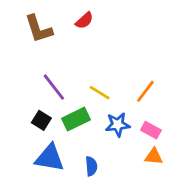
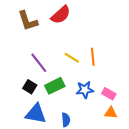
red semicircle: (84, 21) -> (61, 15), size x1.5
orange line: (145, 91) -> (93, 57), moved, turned -42
yellow line: (100, 93) -> (72, 58), moved

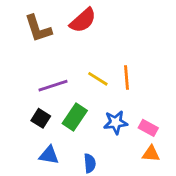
purple line: (39, 63) -> (53, 86), turned -70
green rectangle: (55, 86) -> (75, 117), turned -30
blue triangle: (36, 114) -> (49, 155), size x0.7

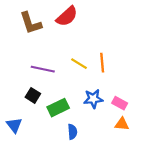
purple line: (53, 86) -> (43, 69), turned 30
green rectangle: (75, 117) -> (58, 108), moved, turned 30
blue triangle: (49, 155) -> (14, 125), moved, turned 42

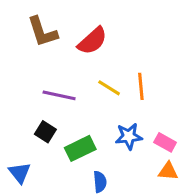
red semicircle: (67, 16) -> (92, 41), moved

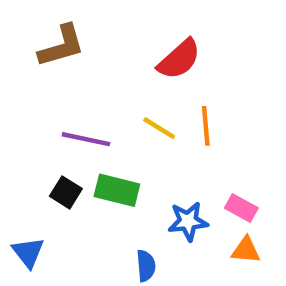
brown L-shape: (42, 32) -> (61, 46), turned -88
red semicircle: (92, 41) -> (179, 59), moved
blue star: (129, 136) -> (188, 221), moved
green rectangle: (80, 148) -> (117, 190), moved, turned 40

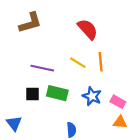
red semicircle: (179, 59) -> (88, 29), turned -90
black square: (66, 192) -> (32, 94), turned -32
blue star: (188, 221) -> (92, 96), moved, turned 30

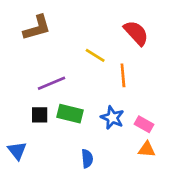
red semicircle: (88, 29) -> (136, 33), moved
yellow line: (78, 63) -> (95, 55), moved
purple line: (42, 68) -> (51, 83), turned -35

